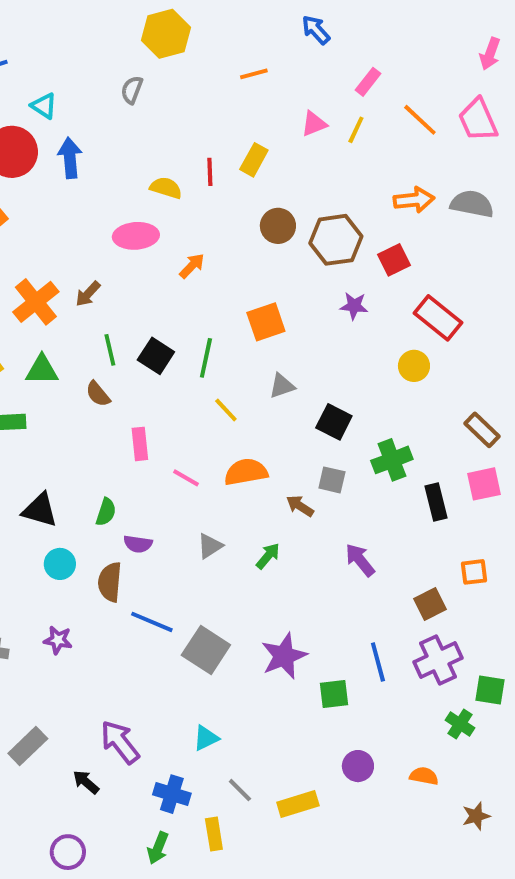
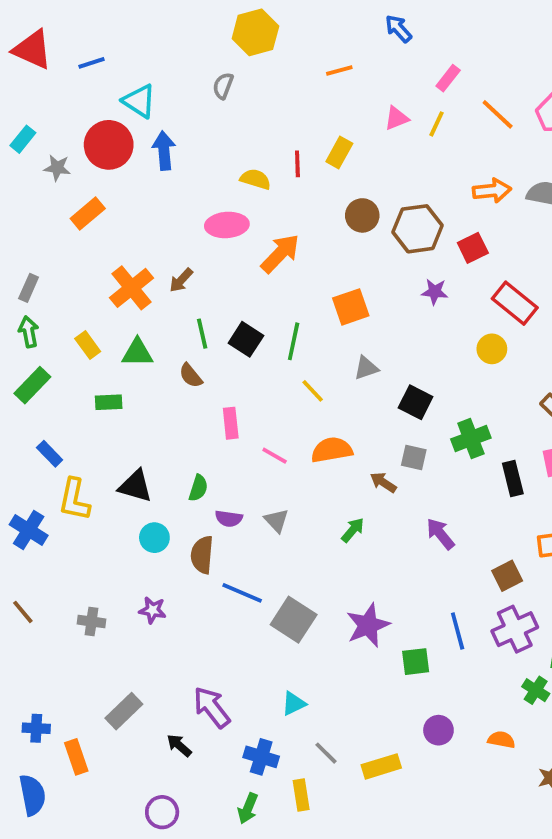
cyan triangle: (44, 106) -> (139, 101), size x1.4
orange arrow: (192, 266) -> (280, 254), size x1.6
gray triangle: (210, 546) -> (276, 520), moved, turned -40

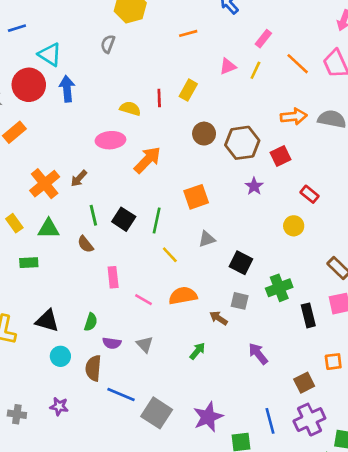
purple star: (435, 292) -> (254, 186), turned 30
red rectangle: (515, 303) -> (309, 194), size x0.6

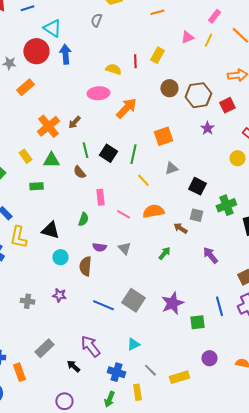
green semicircle: (91, 322) -> (83, 219), moved
blue line: (121, 395) -> (103, 305), moved

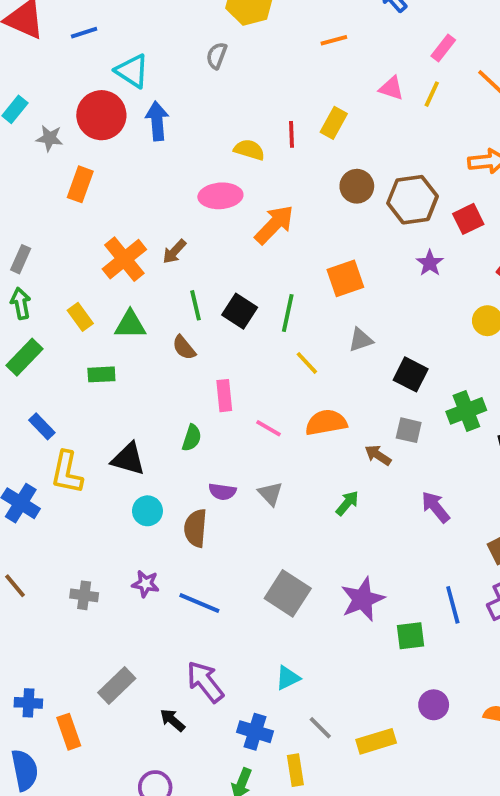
pink triangle: (187, 37) -> (391, 88), turned 40
orange rectangle: (25, 87) -> (80, 184), turned -30
blue line: (103, 305) -> (199, 603), moved

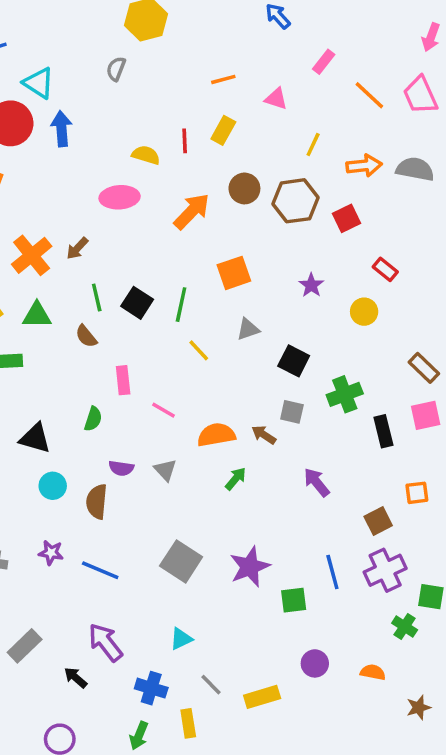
orange line: (334, 40) -> (223, 79), moved
yellow line: (432, 94) -> (313, 144), moved
orange arrow: (274, 225) -> (192, 211), moved
purple star: (430, 263) -> (311, 285), moved
orange semicircle: (326, 422) -> (216, 435), moved

